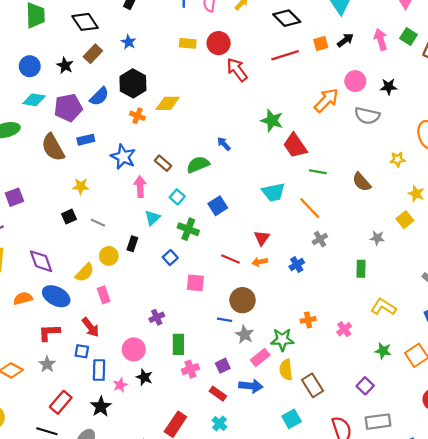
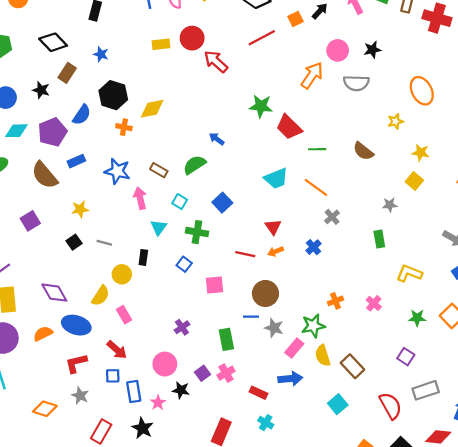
purple square: (14, 197) -> (30, 221), moved
green rectangle: (178, 344) -> (226, 339), moved
purple square: (223, 366) -> (202, 373), moved

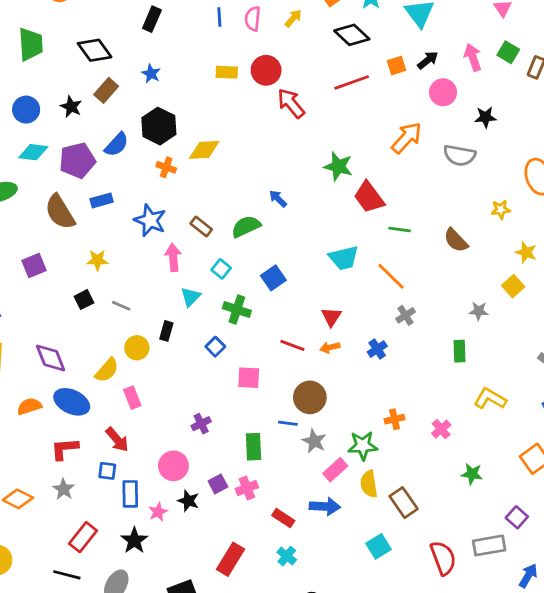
pink circle: (338, 50) -> (443, 92), moved
green star: (417, 318) -> (472, 474), moved
purple square: (406, 357) -> (517, 517), moved

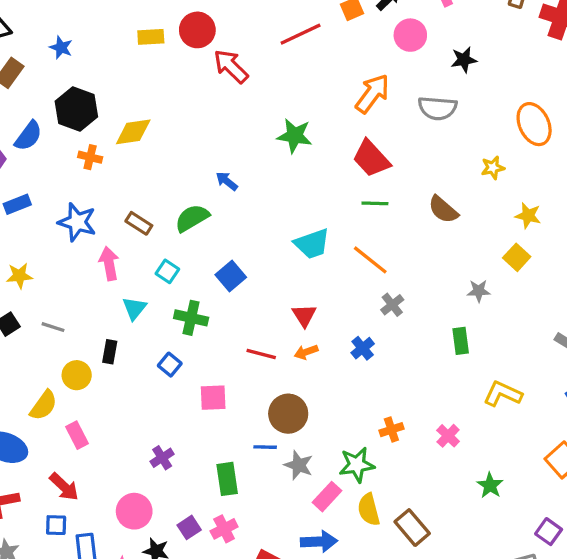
red trapezoid: (369, 197) -> (371, 158), moved
green star: (472, 474) -> (490, 485), turned 30

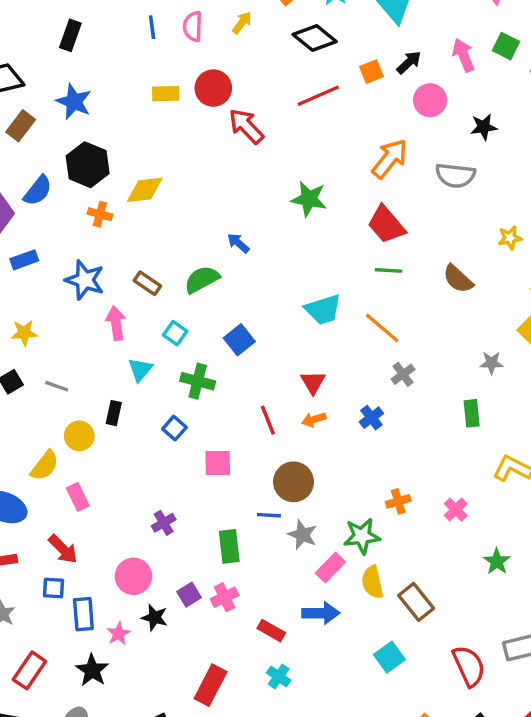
blue star: (61, 48) -> (74, 102), size x1.5
red line: (261, 354) -> (268, 420), turned 52

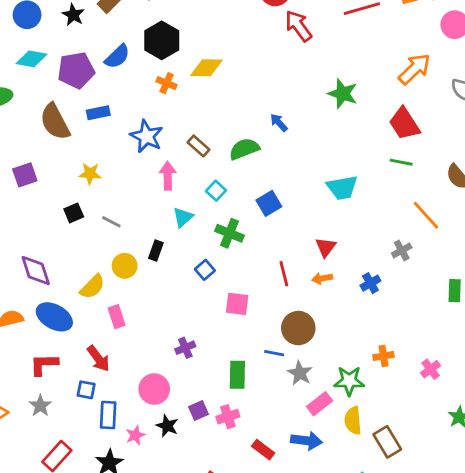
orange line: (382, 328) -> (426, 215), moved

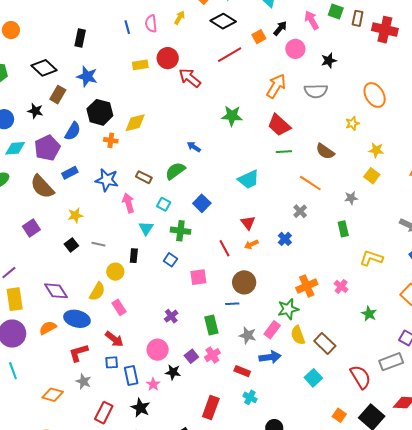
orange cross: (383, 356) -> (307, 286), size x1.5
gray star: (300, 373) -> (248, 335), moved

